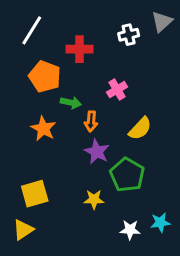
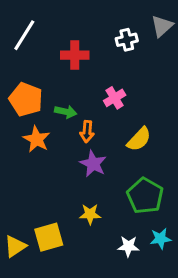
orange pentagon: (45, 77) -> (26, 99), moved
green pentagon: (127, 175) -> (145, 196), moved
yellow square: (35, 194) -> (49, 237), moved

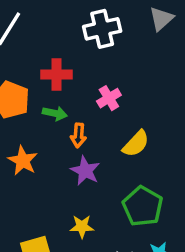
white cross: (127, 40) -> (102, 29), moved, size x1.5
red cross: (75, 55) -> (57, 74), moved
orange star: (37, 139) -> (23, 161), moved

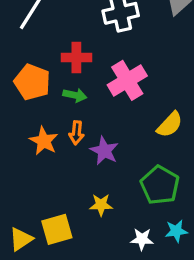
pink cross: (109, 98) -> (127, 80), size x1.6
orange arrow: (78, 135) -> (76, 133), moved
yellow semicircle: (136, 144) -> (170, 125), moved

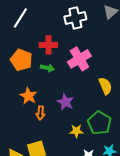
yellow semicircle: (170, 125) -> (105, 86), turned -66
orange arrow: (76, 133) -> (40, 113), moved
yellow star: (101, 205) -> (76, 131), moved

